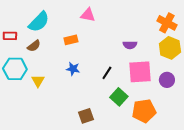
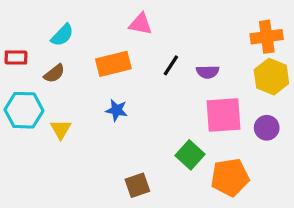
cyan semicircle: (39, 22) -> (62, 35), size x0.7
orange cross: (167, 23) -> (267, 37), turned -36
orange rectangle: (71, 40) -> (113, 64), size x1.5
black line: (107, 73) -> (171, 65), moved

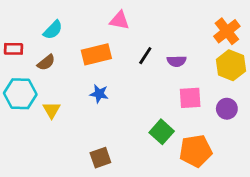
orange cross: (267, 37) -> (227, 31), turned -30
pink square: (224, 115) -> (190, 98), size x0.7
brown square: (137, 185) -> (100, 158), moved

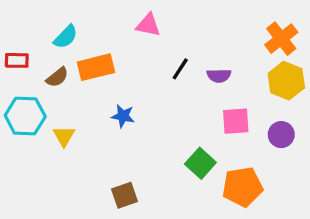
orange rectangle: (96, 54) -> (96, 67), moved

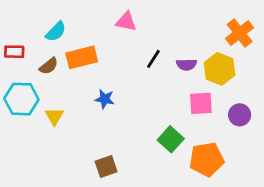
yellow hexagon: (286, 81) -> (219, 69), moved

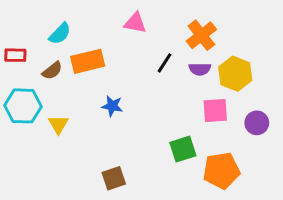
orange cross: (240, 33) -> (201, 35), moved
green square: (171, 139) -> (183, 149), turned 30

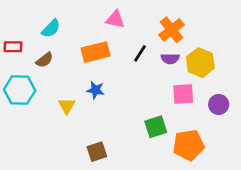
orange rectangle: (88, 61) -> (96, 52), moved
yellow triangle: (58, 124) -> (67, 106), moved

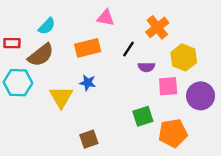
purple semicircle: (170, 59) -> (146, 67), moved
brown semicircle: (44, 60) -> (41, 55), size x1.6
purple circle: (219, 104) -> (201, 96), size x1.5
yellow triangle: (67, 106) -> (61, 97), size x1.5

